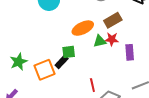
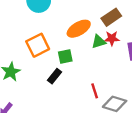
black rectangle: (62, 62) -> (55, 76), moved
orange square: (45, 70) -> (38, 45), moved

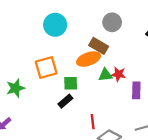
brown rectangle: (111, 17) -> (99, 46), moved, turned 54
black rectangle: (55, 76) -> (65, 101), moved

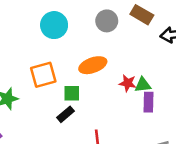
gray circle: (112, 22) -> (107, 21), moved
brown rectangle: (99, 46) -> (142, 15), moved
green triangle: (105, 75) -> (143, 85), moved

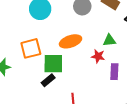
green triangle: (143, 85) -> (109, 40), moved
green square: (72, 93) -> (53, 64), size x1.5

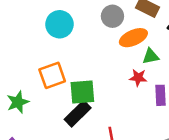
orange ellipse: (71, 41) -> (133, 38), moved
black rectangle: (48, 80) -> (78, 114), size x1.5

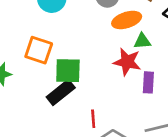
orange square: (52, 75) -> (39, 50), turned 32
red star: (138, 78) -> (127, 62), size x1.5

